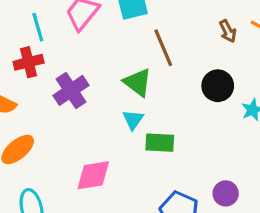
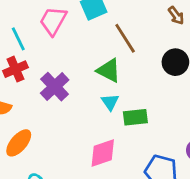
pink diamond: (93, 175) -> (103, 153), moved

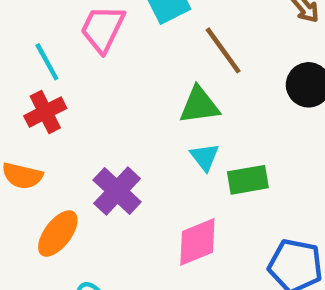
green triangle: (109, 71) -> (199, 105), turned -32
purple cross: (55, 87) -> (117, 191), moved

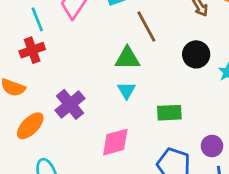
green rectangle: (248, 180) -> (169, 113), moved

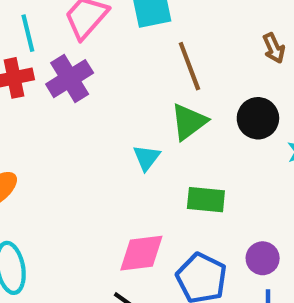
green triangle: (127, 58) -> (189, 122), moved, turned -44
purple cross: (70, 104) -> (70, 79), moved
pink diamond: (115, 142) -> (141, 253), moved

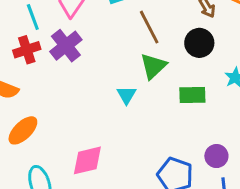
black circle: (258, 118) -> (199, 43), moved
green rectangle: (206, 200) -> (192, 95), moved
pink diamond: (141, 253) -> (87, 160), moved

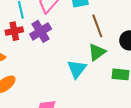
cyan triangle: (126, 95) -> (77, 69), size x1.5

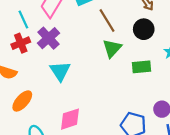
cyan triangle: (77, 69) -> (60, 71), moved

